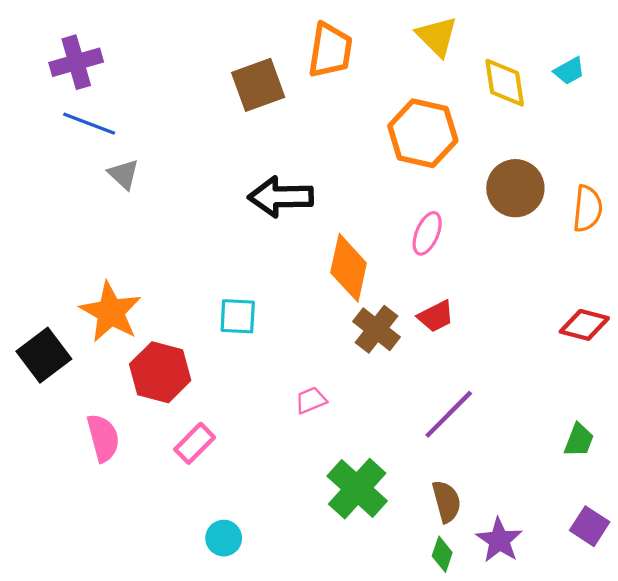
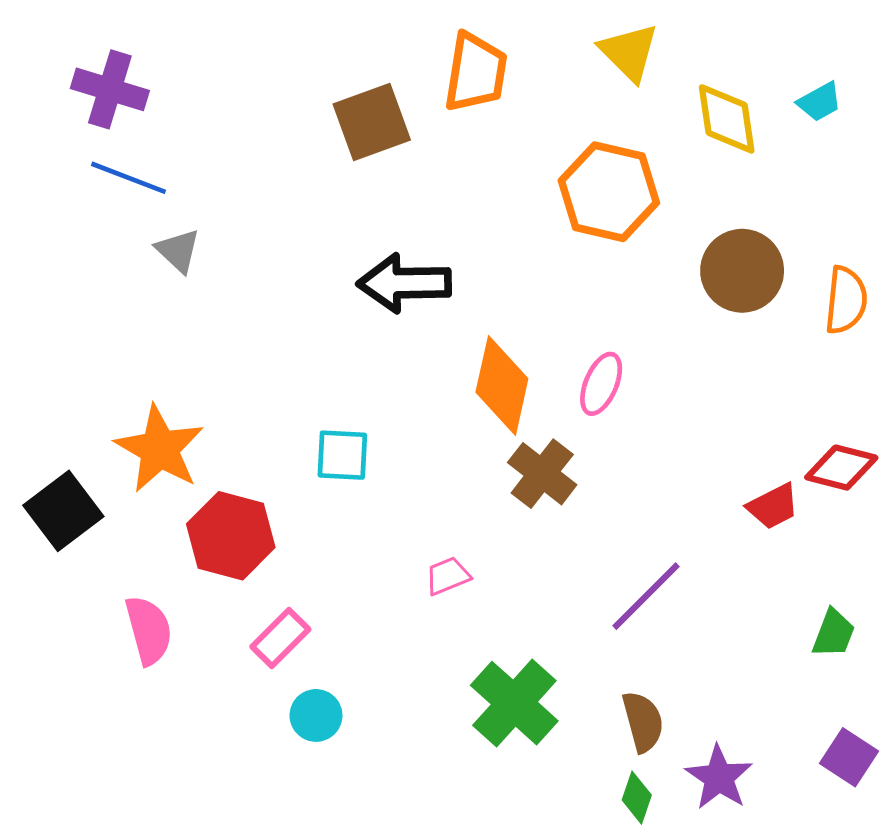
purple cross: (76, 62) -> (110, 89), turned 33
pink ellipse: (427, 233) -> (601, 384), moved
red trapezoid: (436, 316) -> (773, 506), moved
cyan circle: (224, 538) -> (316, 715), moved

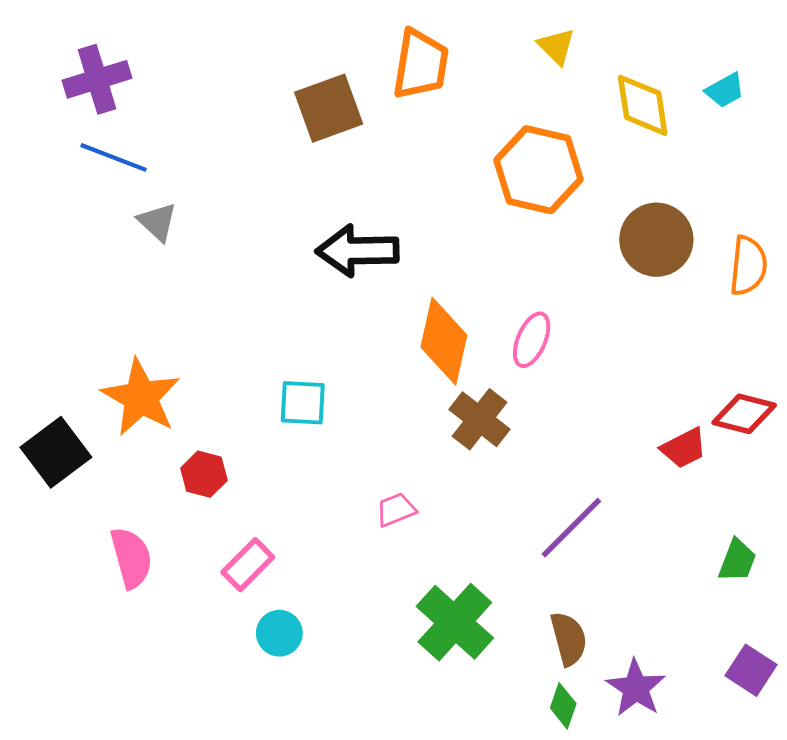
yellow triangle: (629, 52) -> (556, 46), size x0.7
purple cross: (110, 89) -> (97, 79), turned -34
red hexagon: (231, 536) -> (204, 474), size x0.6

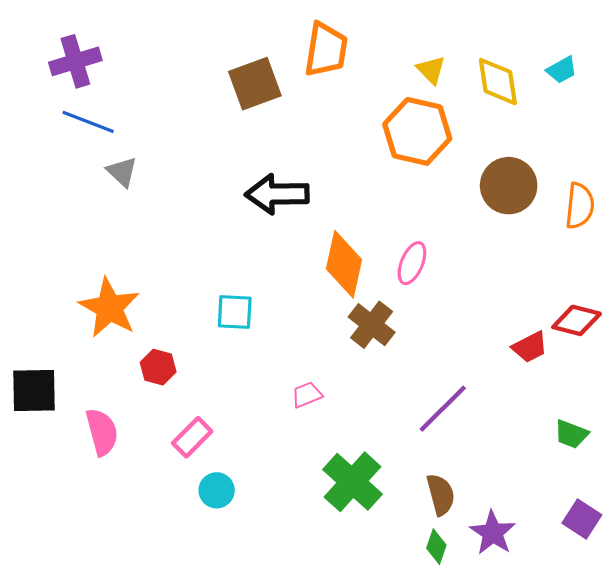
yellow triangle: (556, 46) -> (431, 70), moved
black square: (56, 452) -> (34, 391), moved, turned 36
green trapezoid: (737, 561) -> (571, 434), turned 90

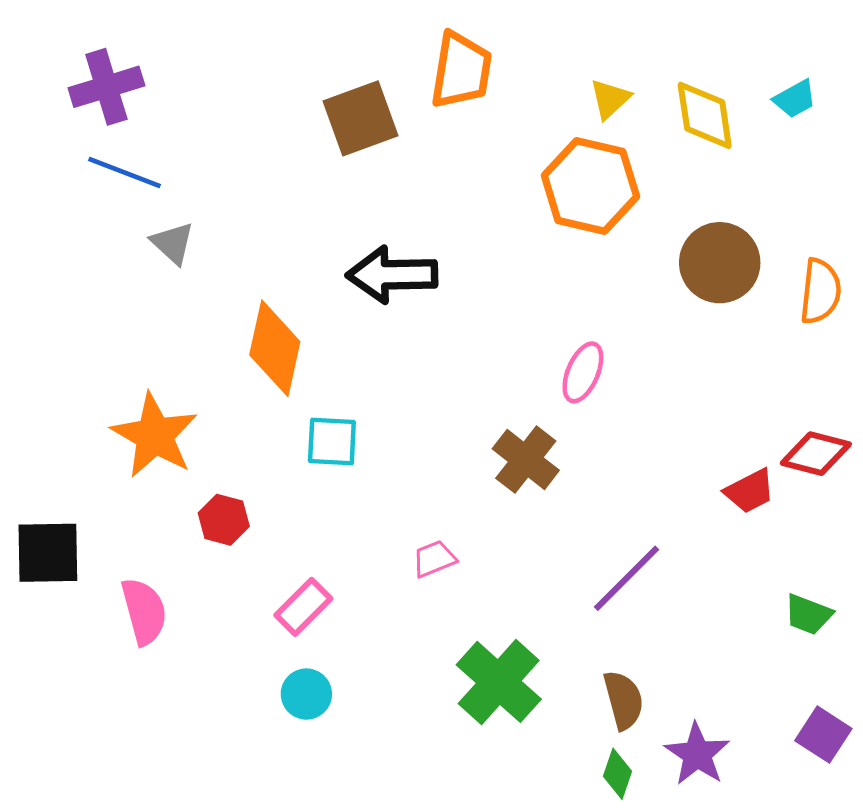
yellow triangle: (431, 70) -> (610, 99), turned 32
orange diamond: (344, 264) -> (275, 348), moved
pink rectangle: (192, 437) -> (303, 607), moved

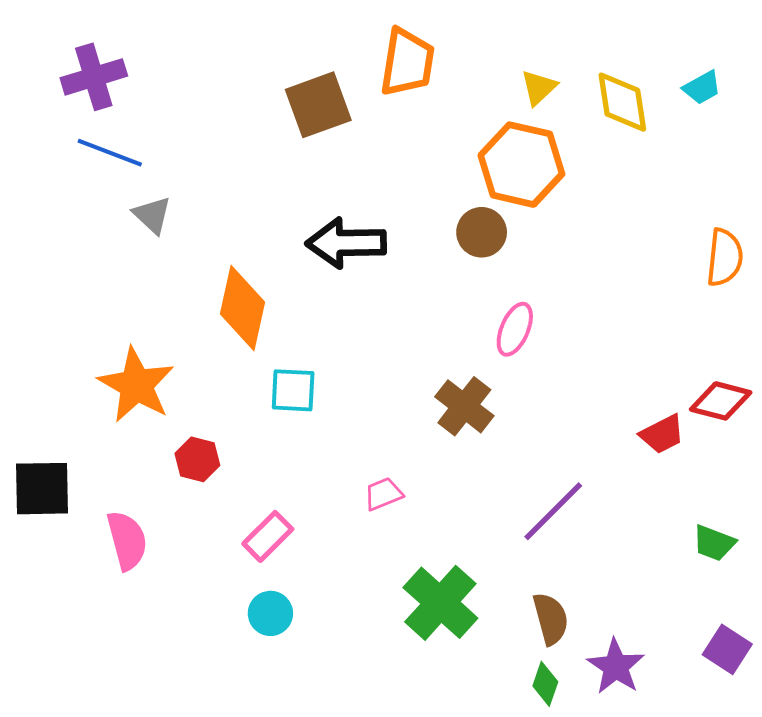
brown circle: (720, 263) -> (482, 232), moved, size x0.7

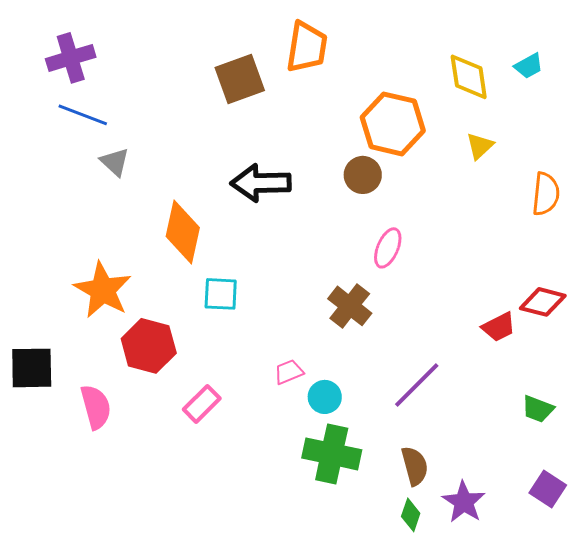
yellow triangle: (539, 88) -> (480, 146), moved
red hexagon: (197, 459) -> (149, 346), size x1.6
green cross: (440, 603) -> (332, 454), turned -30
cyan circle: (270, 613) -> (325, 397), moved

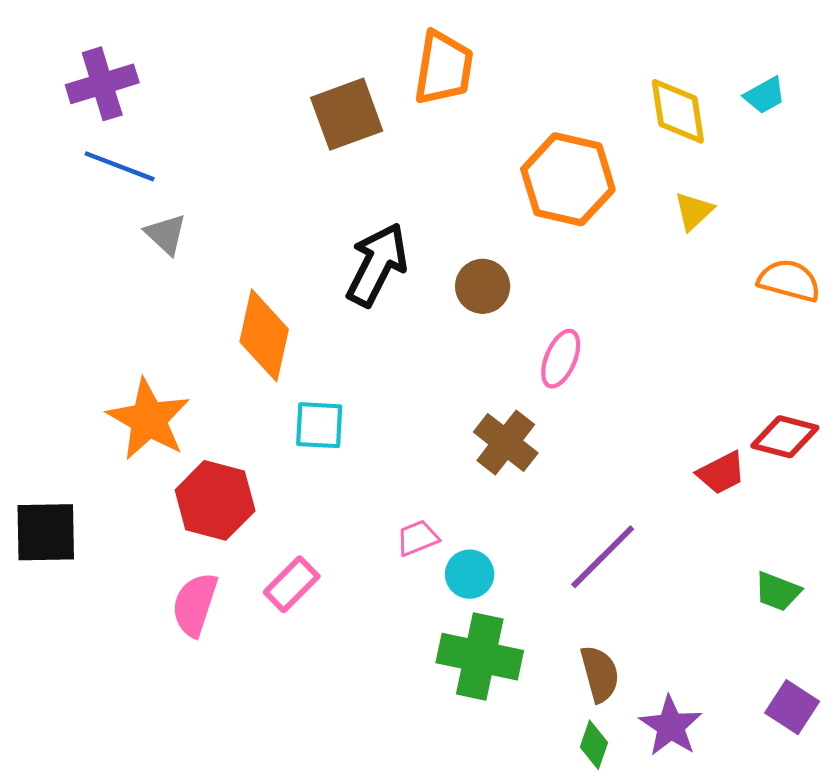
brown circle: (363, 175) -> (483, 286), moved
black arrow: (261, 183) -> (377, 265), turned 118
orange semicircle: (546, 194) -> (789, 281), turned -81
pink semicircle: (96, 407) -> (195, 604), moved, turned -147

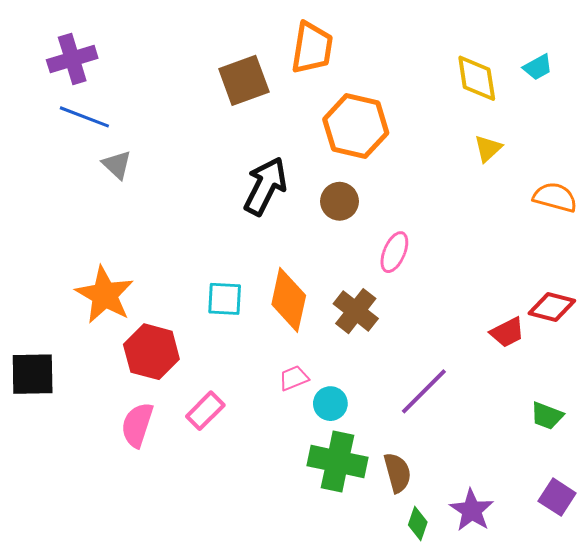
orange hexagon: (568, 179) -> (356, 126), moved
orange diamond: (264, 335) -> (289, 300), moved
brown semicircle: (600, 674) -> (397, 473), moved

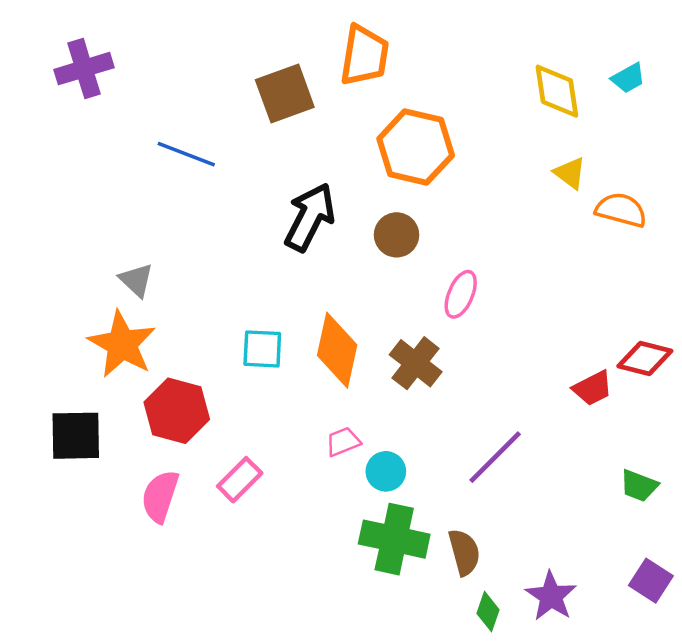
blue line: (84, 117) -> (186, 154), moved
yellow triangle: (488, 148) -> (570, 173), turned -40
gray triangle: (117, 165) -> (136, 280), moved
orange semicircle: (555, 197) -> (621, 210), moved
black square: (33, 374) -> (76, 436), moved

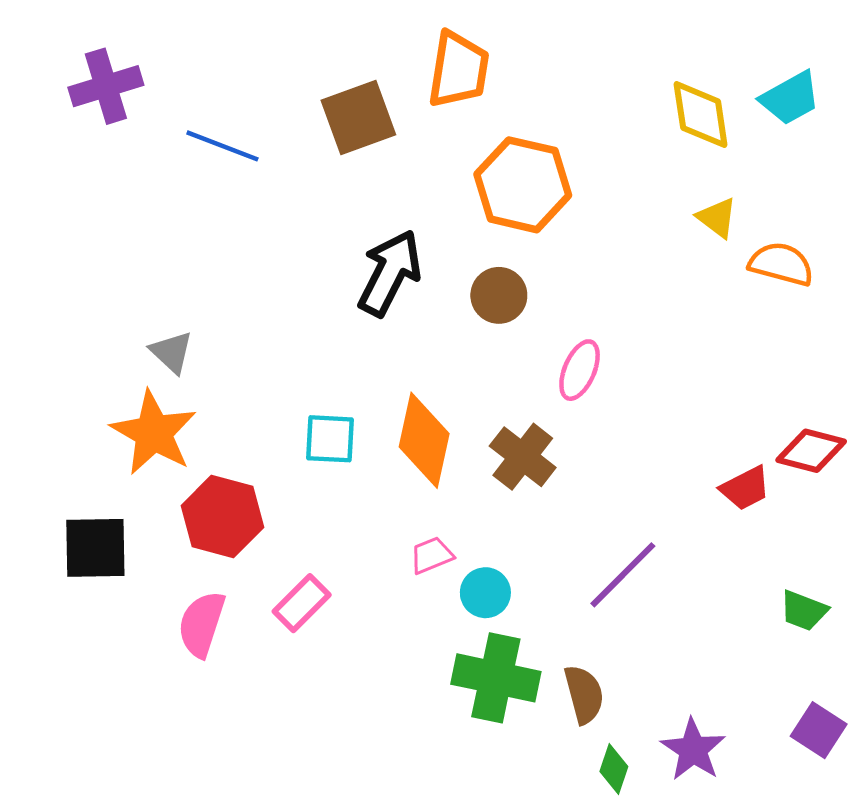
cyan trapezoid: (628, 78) -> (790, 98), size x1.4
blue line: (186, 154) -> (222, 146), moved

